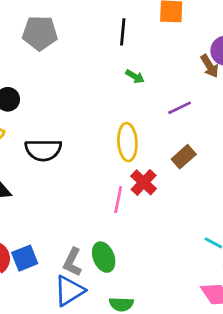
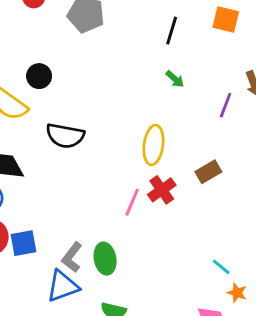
purple line: (180, 108) -> (226, 105), moved, turned -55

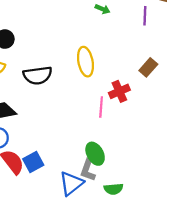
yellow ellipse: (153, 145) -> (85, 62), moved
red cross: (162, 190) -> (119, 91), turned 30
gray L-shape: (72, 257) -> (88, 170), moved

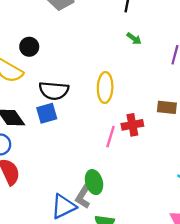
brown rectangle: (148, 67) -> (167, 107), turned 42
blue square: (33, 162) -> (47, 113), moved

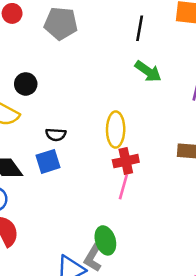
green arrow: (134, 39) -> (148, 71), size x1.5
black semicircle: (54, 91) -> (56, 135), size x0.6
red cross: (132, 125) -> (126, 161), moved

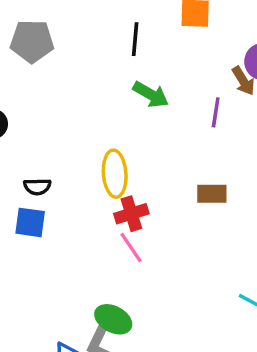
blue square: (48, 161) -> (30, 222), turned 30
pink line: (123, 187) -> (131, 248), turned -45
green ellipse: (105, 240) -> (113, 319), turned -40

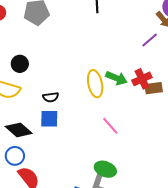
green arrow: (151, 94) -> (116, 78), moved
purple line: (216, 112) -> (150, 40), turned 48
red cross: (131, 214) -> (142, 79), moved

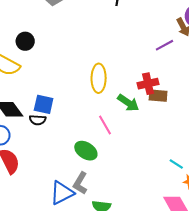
green arrow: (116, 78) -> (128, 103), moved
black semicircle: (51, 97) -> (38, 120), moved
green ellipse: (105, 169) -> (86, 151), moved

